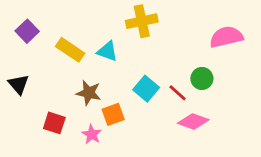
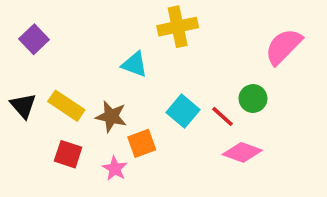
pink semicircle: (226, 37) -> (283, 46), turned -32
yellow rectangle: (70, 50) -> (66, 106), moved

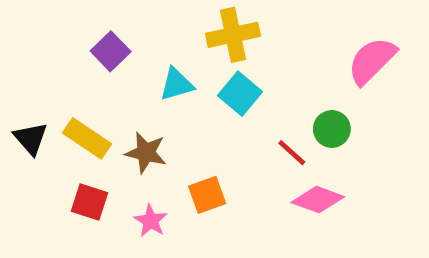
purple square: (34, 39) -> (111, 51), moved
cyan triangle: (135, 64) -> (176, 84), turned -36
cyan square: (183, 111) -> (240, 94), moved
orange square: (142, 143) -> (207, 195), moved

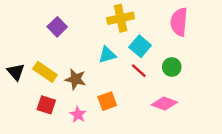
pink semicircle: (372, 61) -> (179, 22), moved, turned -40
cyan triangle: (176, 84) -> (107, 55), moved
cyan square: (240, 94) -> (140, 46), moved
red line: (292, 153) -> (139, 71), moved

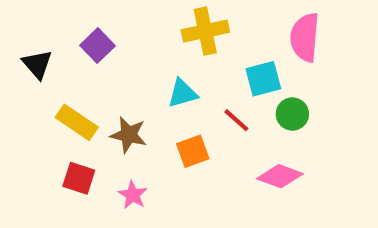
cyan square: (140, 46) -> (263, 79), moved, turned 35
black triangle: (16, 72) -> (37, 64), moved
orange square: (107, 101) -> (193, 151), moved

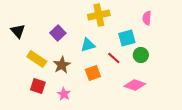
pink semicircle: (305, 37) -> (147, 18), size x0.6
purple square: (97, 46) -> (58, 33), moved
brown star: (129, 135) -> (62, 65), turned 30

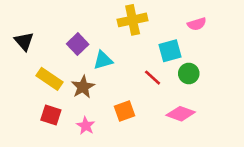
pink semicircle: (147, 18) -> (197, 24), turned -112
cyan triangle: (88, 45) -> (103, 60), moved
orange square: (93, 73) -> (124, 111), moved

